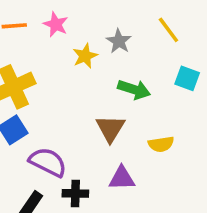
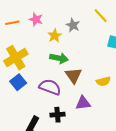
green arrow: (134, 89) -> (59, 58), moved
purple semicircle: (48, 162) -> (50, 87), moved

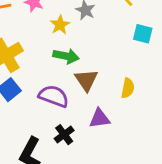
yellow semicircle: (103, 81) -> (128, 88), turned -64
black cross: (57, 115) -> (64, 135), turned -32

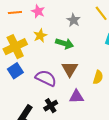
yellow star: (60, 25) -> (40, 36), moved
green arrow: (66, 56) -> (65, 44), moved

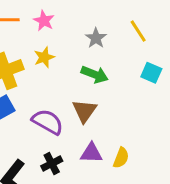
green arrow: (65, 44) -> (95, 74), moved
yellow semicircle: (98, 77) -> (121, 158), moved

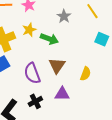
green arrow: (95, 74) -> (49, 39), moved
purple semicircle: (48, 122) -> (32, 73), turned -140
yellow semicircle: (121, 158) -> (86, 74), moved

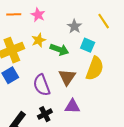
cyan square: (102, 39) -> (88, 45), moved
yellow semicircle: (86, 74) -> (95, 68), moved, size x1.6

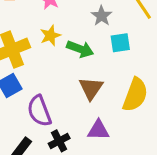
cyan square: (88, 45) -> (120, 43), turned -32
yellow semicircle: (95, 68) -> (135, 95), moved
purple semicircle: (42, 85) -> (39, 111), moved

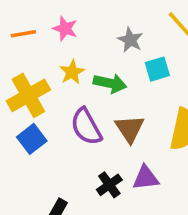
purple semicircle: (39, 111) -> (86, 127), moved
black cross: (59, 141) -> (109, 185), moved

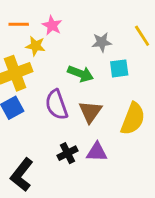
gray star: (130, 40) -> (102, 42), turned 30
yellow star: (72, 72) -> (36, 46), moved, turned 30

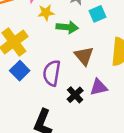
yellow star: (36, 46) -> (46, 13), moved
purple semicircle: (56, 105) -> (52, 73), moved, turned 45

